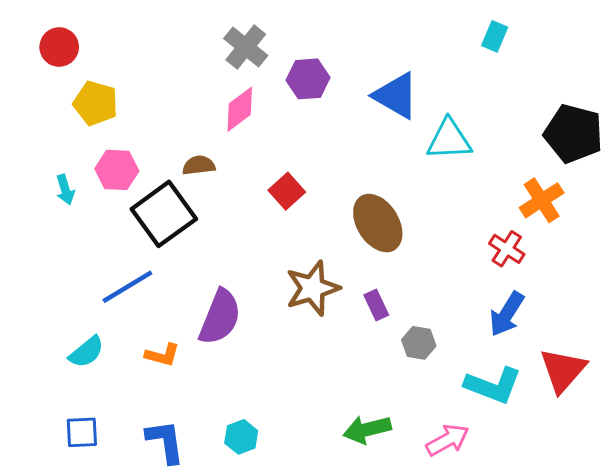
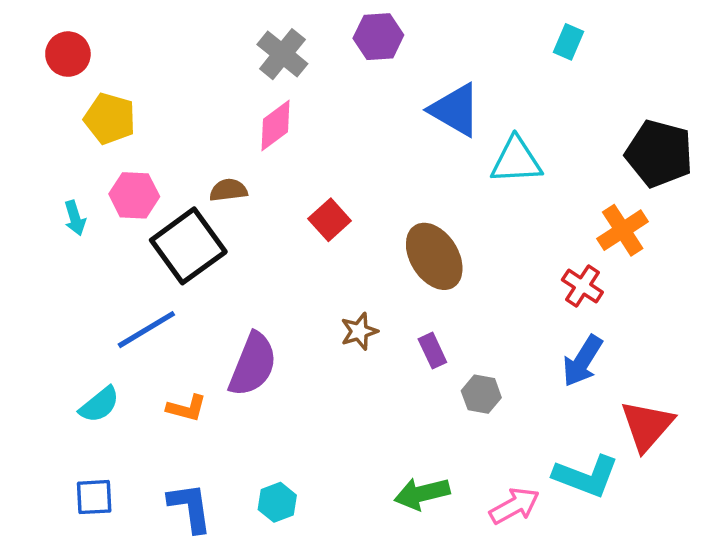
purple hexagon: (308, 79) -> (378, 37), moved
brown star: (313, 288) -> (359, 331), size x0.6
cyan L-shape: (493, 385) -> (586, 476), moved

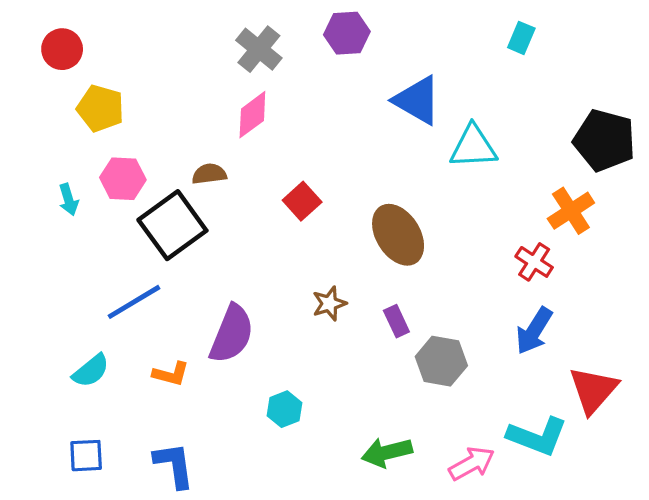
gray hexagon: (481, 394) -> (441, 361), size x1.4
cyan hexagon: (277, 502) -> (284, 409), moved

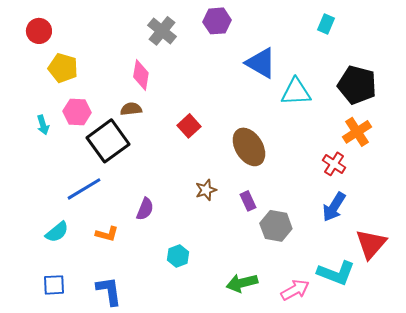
pink diamond: (252, 115) -> (141, 75), moved, turned -44
black pentagon: (605, 140) -> (357, 85), moved
purple semicircle: (232, 334) -> (145, 209), size x0.6

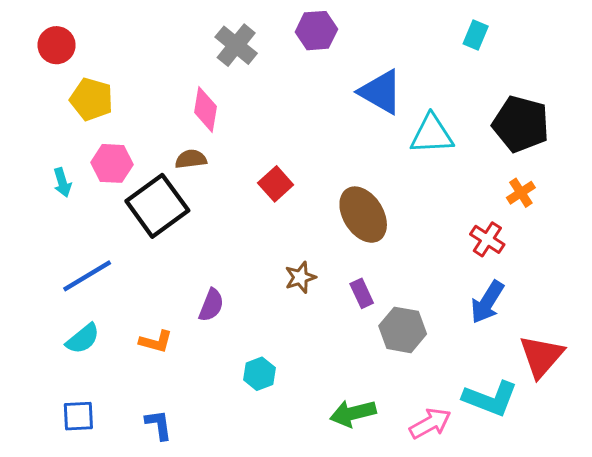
orange cross: (357, 132) -> (521, 193), size x0.7
blue line: (84, 189) -> (87, 276), moved
blue L-shape: (109, 291) -> (159, 425), size x0.7

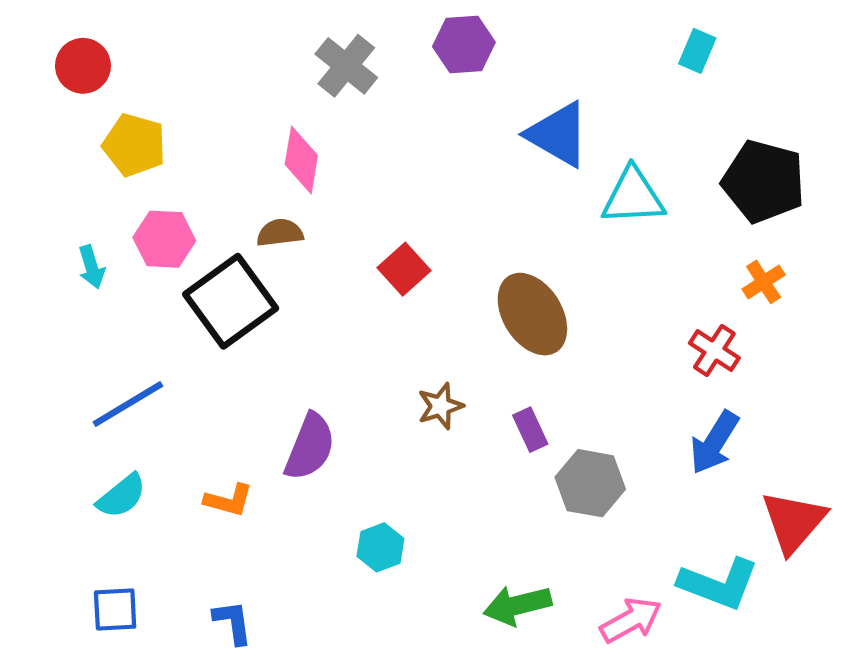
purple semicircle: (211, 305) -> (310, 447), size x1.4

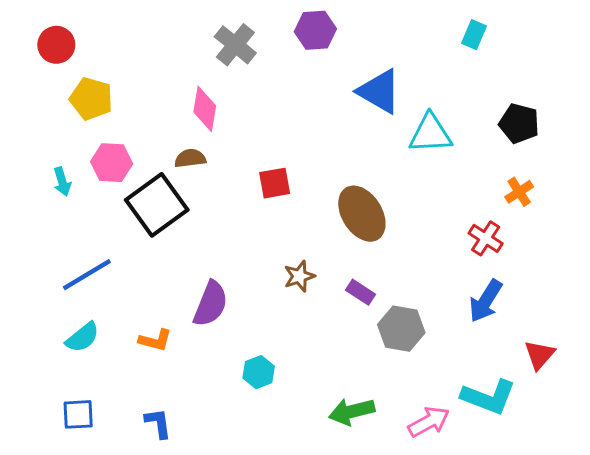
black pentagon: (764, 181) -> (519, 123), size x0.7
red square: (404, 269) -> (275, 183), turned 32
purple rectangle: (530, 430) -> (360, 292), turned -32
red triangle: (794, 522) -> (539, 355), size x0.7

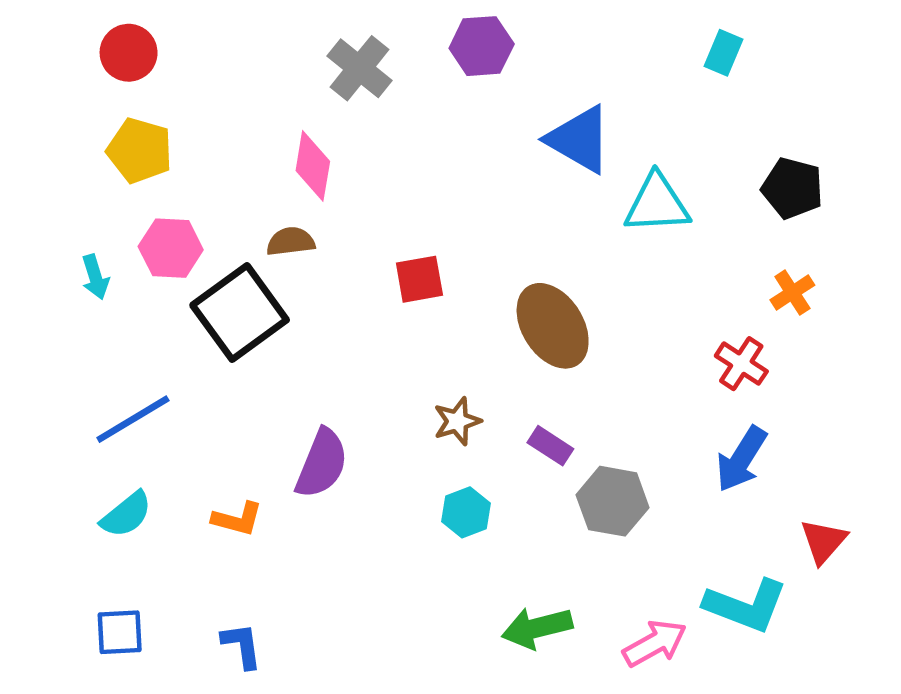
red circle: (56, 45) -> (129, 53), moved
cyan hexagon: (259, 372) -> (466, 512), moved

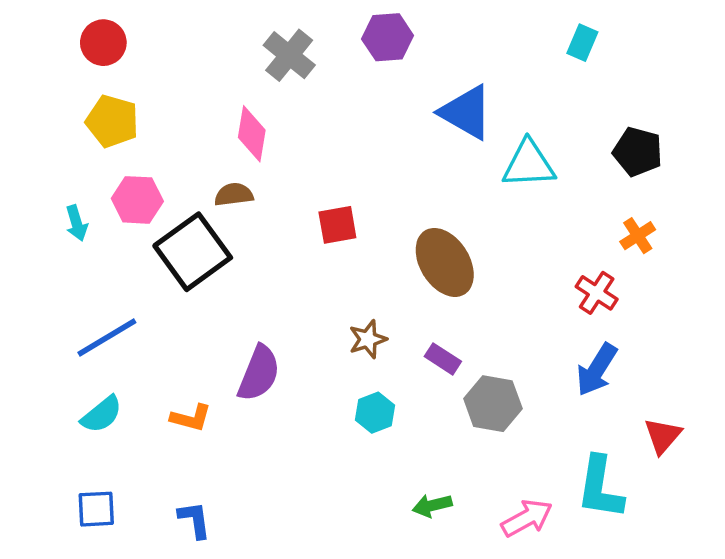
cyan L-shape: (746, 606) -> (600, 488), turned 78
green arrow: (537, 628) -> (432, 506), size x0.7

